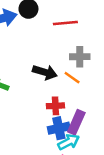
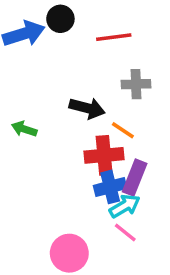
orange line: (72, 78) -> (123, 130), moved
red cross: (55, 106) -> (104, 155), size x1.5

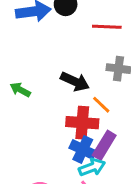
blue cross: (110, 187) -> (83, 150), turned 30

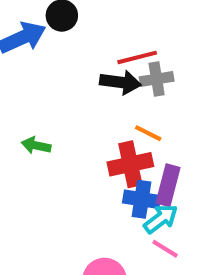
red line: (107, 27) -> (137, 57), moved
black arrow: (75, 81) -> (120, 82), moved

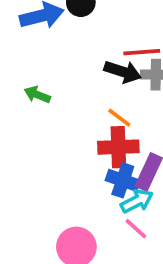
orange line: (148, 133) -> (119, 118), moved
green arrow: (36, 145) -> (37, 95), moved

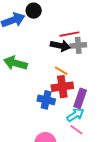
green arrow: (37, 95) -> (15, 63), size x1.6
blue cross: (123, 180) -> (46, 100), moved

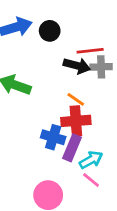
black circle: (34, 11) -> (50, 31), moved
purple rectangle: (80, 98) -> (72, 148), moved

